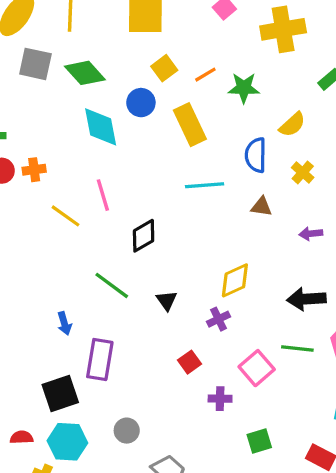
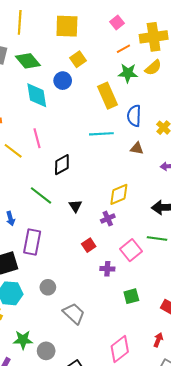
orange line: (205, 75) -> (123, 49), moved
yellow rectangle: (190, 125) -> (108, 96), moved
yellow semicircle: (292, 125) -> (153, 68), moved

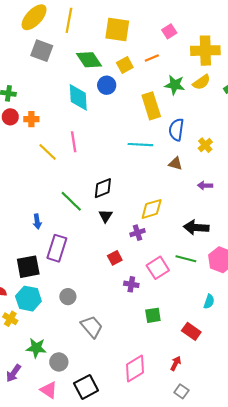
orange line: (123, 49) -> (152, 58), moved
green diamond: (28, 61) -> (89, 60), moved
black diamond: (62, 165) -> (103, 188), moved

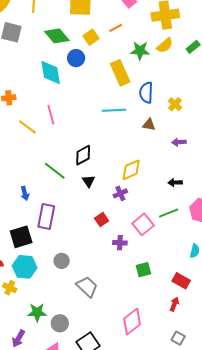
black arrow: (196, 227) -> (175, 183), size x0.6
green line: (186, 259) -> (169, 213), turned -30
red arrow: (176, 363) -> (174, 304), moved

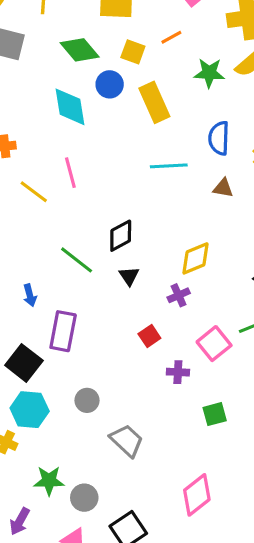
yellow square: (91, 37) -> (133, 52), turned -35
yellow rectangle: (120, 73) -> (154, 102), moved
black square: (21, 237) -> (24, 363), turned -35

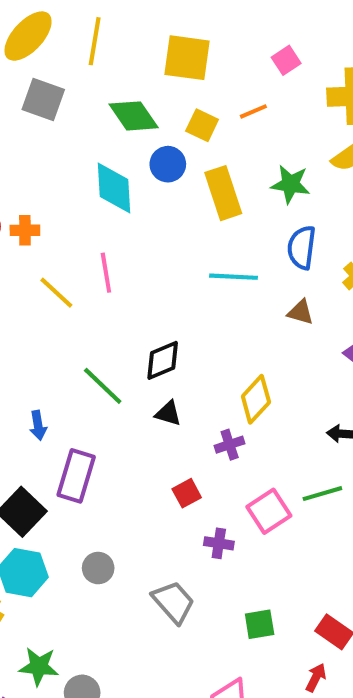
green star: (209, 73) -> (290, 184), moved
yellow diamond: (195, 258) -> (256, 399), turned -30
black triangle: (129, 276) -> (168, 413), turned -45
green square: (215, 414) -> (260, 624), moved
gray trapezoid: (127, 441) -> (174, 602), moved

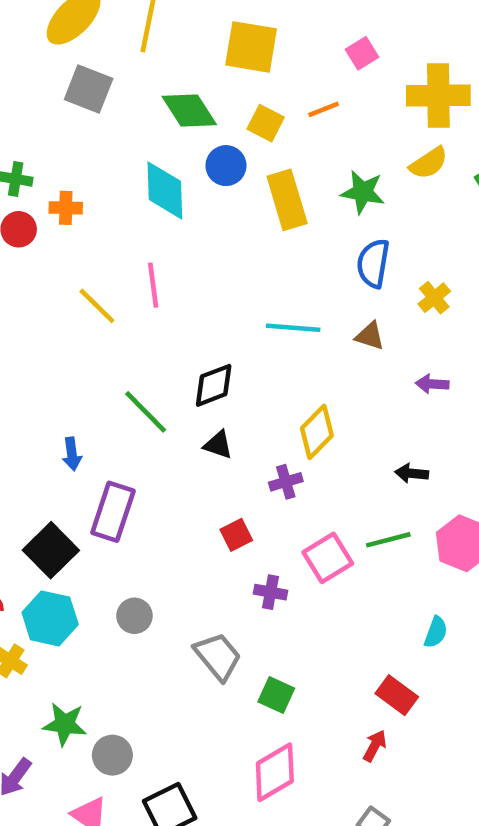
orange cross: (25, 230) -> (66, 208), moved
cyan line: (233, 277) -> (293, 328), moved
green square: (260, 624) -> (276, 695), moved, turned 32

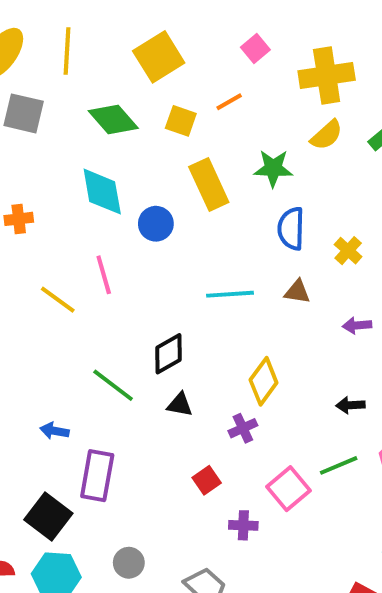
yellow square: (251, 47) -> (159, 57), turned -33
blue circle: (226, 166) -> (156, 224), moved
blue arrow: (72, 454) -> (55, 431), turned 116

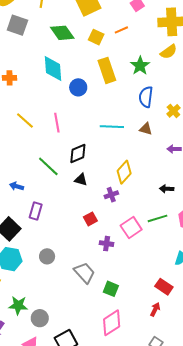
green star: (273, 168) -> (140, 66), turned 30
pink line: (104, 275) -> (57, 123), moved
purple rectangle: (97, 476) -> (36, 211), size x0.7

